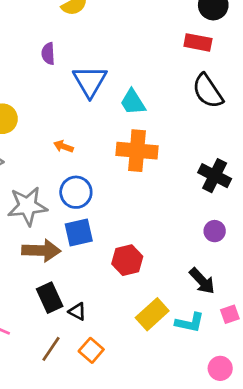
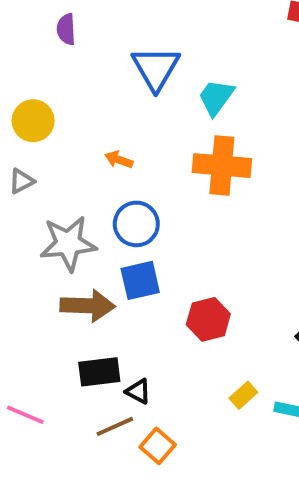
purple semicircle: (48, 54) -> (66, 29), moved
cyan trapezoid: (133, 102) -> (216, 97), turned 68
black rectangle: (50, 298) -> (99, 372), turned -72
yellow rectangle: (152, 314) -> (243, 395), size x0.6
brown line: (51, 349) -> (115, 426), moved, turned 32

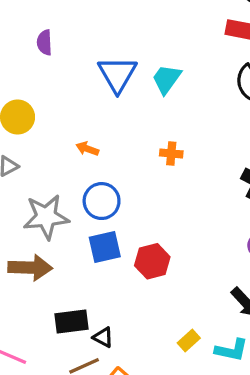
cyan trapezoid: (216, 97) -> (167, 79), moved
orange cross: (222, 166) -> (171, 153), size x0.5
brown arrow: (88, 306) -> (30, 268), moved
red hexagon: (208, 319) -> (152, 261), moved

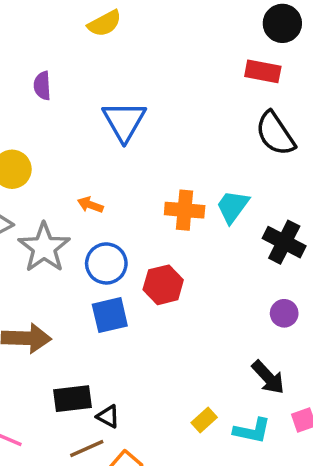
cyan trapezoid: (167, 79) -> (233, 207), moved
orange cross: (171, 153) -> (185, 210), size x1.5
gray star: (46, 217) -> (44, 247), moved, turned -30
red hexagon: (152, 261) -> (163, 285), moved

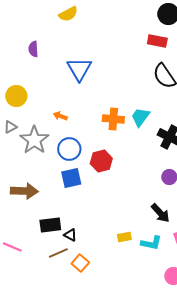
yellow rectangle: (204, 420) -> (124, 237), turned 32

